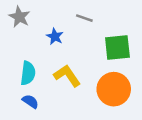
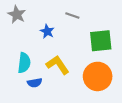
blue semicircle: (30, 101) -> (35, 83), moved, turned 136

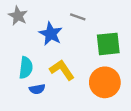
blue star: (47, 31) -> (51, 34), size x1.5

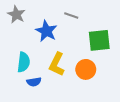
yellow L-shape: (62, 70) -> (57, 64), turned -120
orange circle: (105, 82) -> (86, 69), moved, size x0.7

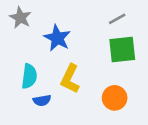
gray line: (71, 16) -> (117, 19), moved, turned -48
orange circle: (86, 69) -> (115, 98), moved

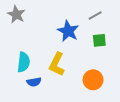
blue star: (57, 38) -> (68, 31), moved
green square: (122, 49) -> (99, 40), size x0.6

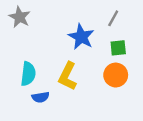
gray line: (95, 15) -> (113, 18), turned -32
orange circle: (93, 80) -> (116, 75), moved

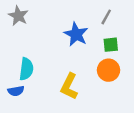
yellow L-shape: (68, 76) -> (69, 86), moved
blue semicircle: (41, 97) -> (16, 91), moved

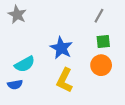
blue star: (76, 34) -> (61, 48), moved
cyan semicircle: (26, 69) -> (25, 64), turned 54

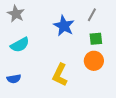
blue star: (61, 48) -> (64, 26), moved
cyan semicircle: (25, 64) -> (20, 45), moved

